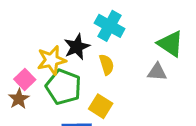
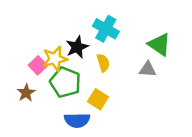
pink square: (25, 79) -> (38, 65), moved

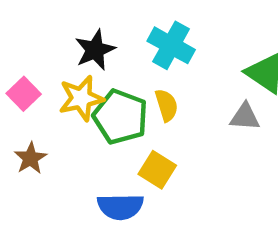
black star: (77, 47) -> (95, 50), moved
pink square: (38, 65) -> (24, 94), moved
green pentagon: (65, 82) -> (120, 117), moved

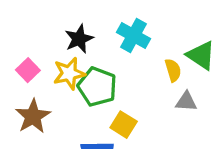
yellow semicircle: (166, 105) -> (173, 70), moved
gray triangle: (245, 117) -> (186, 101), moved
brown star: (31, 158) -> (33, 116), size x1.5

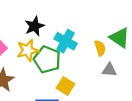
cyan cross: (133, 36) -> (66, 41), moved

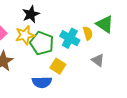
cyan cross: (66, 41) -> (70, 38), moved
gray triangle: (109, 70) -> (98, 60), moved, turned 32

